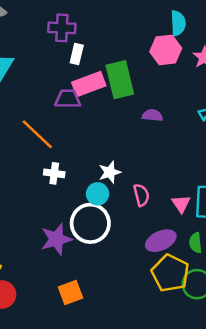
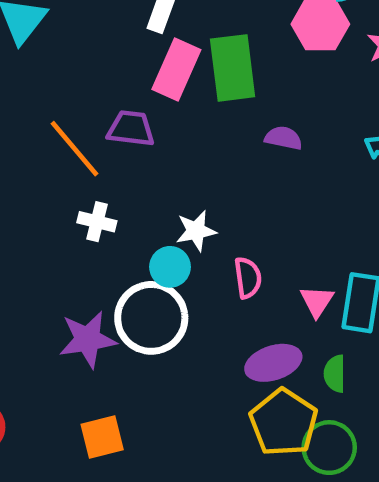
pink rectangle: (89, 84) -> (176, 70), turned -52
purple trapezoid: (68, 99) -> (131, 129), moved

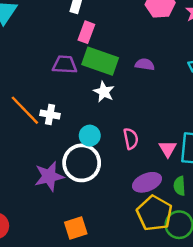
green rectangle: (233, 68) -> (100, 61), moved, turned -60
pink rectangle: (176, 70) -> (86, 32), size x0.7
orange line: (74, 149) -> (25, 110), moved
white star: (196, 231) -> (104, 92), moved, turned -30
orange square: (102, 437) -> (76, 228), moved

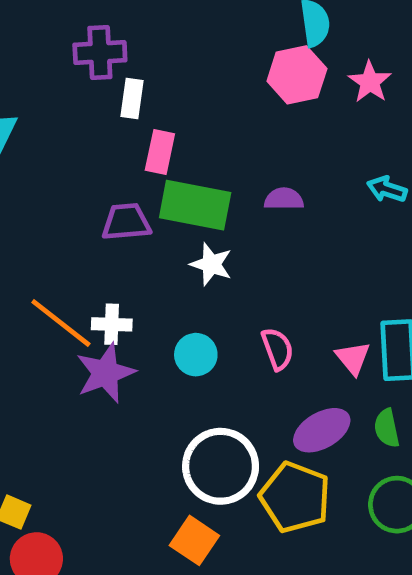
white circle: (82, 163) -> (221, 466), moved
purple star: (49, 176) -> (105, 373), moved
yellow pentagon: (154, 213) -> (295, 497), moved
orange square: (76, 228) -> (194, 540), turned -30

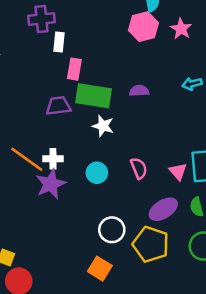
cyan arrow: (387, 189) -> (192, 84), turned -30
white circle: (221, 466) -> (112, 230), size x0.7

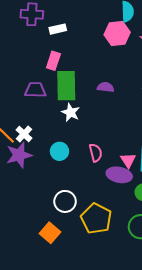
white rectangle: (59, 42) -> (58, 29), moved, turned 63
green rectangle: (93, 96) -> (66, 86), turned 72
white cross: (53, 159) -> (24, 134), turned 35
purple ellipse: (163, 209) -> (119, 175), moved, turned 35

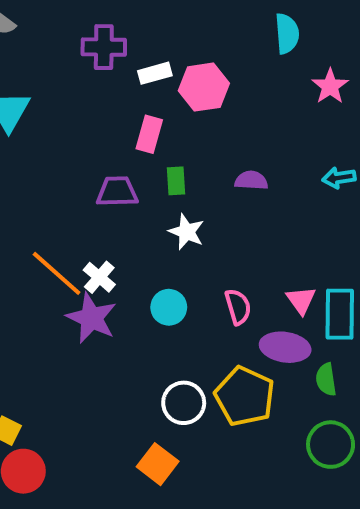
pink hexagon: (117, 33) -> (204, 87), moved
green rectangle: (66, 86) -> (176, 181), size x0.5
purple star: (19, 155) -> (91, 318), turned -30
pink triangle: (128, 160) -> (301, 300), moved
yellow pentagon: (96, 219) -> (245, 396), moved

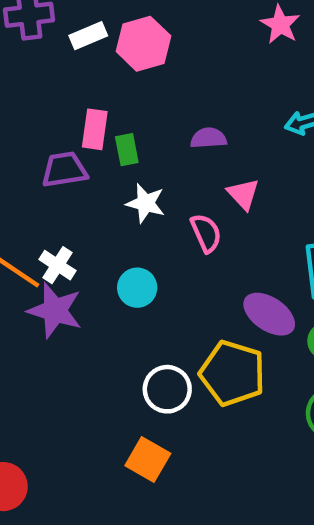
pink rectangle: (149, 134) -> (95, 129), moved
pink triangle: (301, 300) -> (243, 194), moved
pink semicircle: (238, 307) -> (206, 233), moved
purple ellipse: (285, 347) -> (269, 314), turned 33

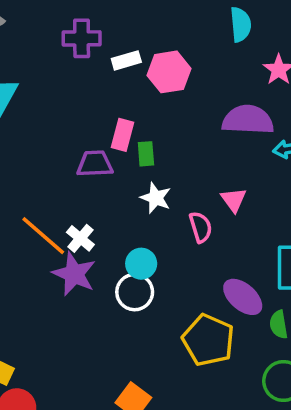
purple semicircle: (208, 138) -> (248, 120), moved, size x1.8
white circle: (167, 389) -> (135, 292), moved

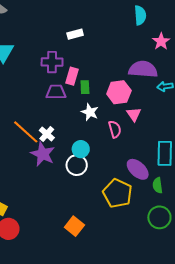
purple cross: (82, 38) -> (52, 62), moved
pink hexagon: (169, 72) -> (119, 92), moved

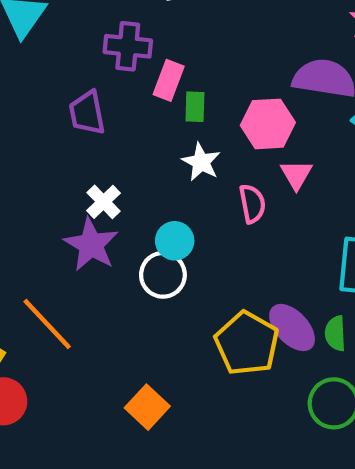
purple trapezoid: (56, 92) -> (87, 113), moved, turned -105
orange line: (26, 132) -> (47, 324), moved
purple ellipse: (138, 169) -> (292, 328), moved

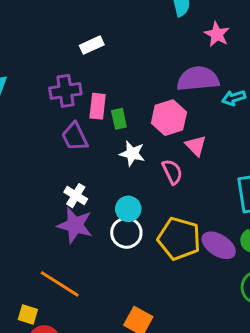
purple trapezoid: (87, 113) -> (75, 137), moved
yellow pentagon: (247, 343) -> (179, 239), moved

